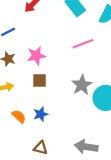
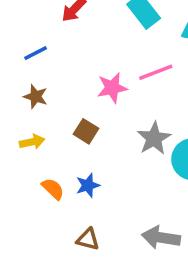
pink star: (36, 56) -> (112, 88), moved
brown square: (40, 81) -> (86, 131), turned 32

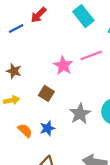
blue line: (36, 53) -> (16, 28), moved
pink star: (112, 88) -> (63, 65), turned -30
gray star: (154, 138) -> (80, 114), moved

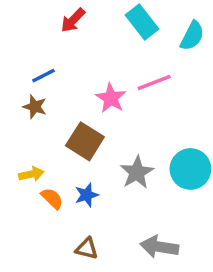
blue line: (16, 28) -> (43, 76), moved
brown square: (46, 93) -> (85, 141), size x1.5
yellow arrow: (12, 100) -> (31, 174), moved

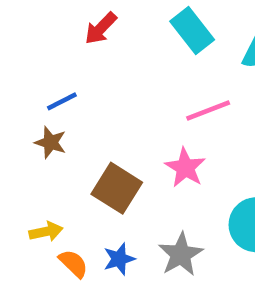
pink star: (111, 98) -> (185, 168), moved
gray star: (137, 172) -> (181, 254), moved

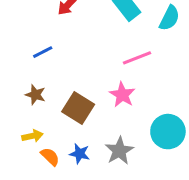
brown star: (51, 142) -> (35, 95), moved
blue star: (119, 259) -> (80, 154), turned 30

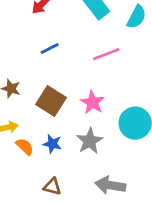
blue line: (43, 52) -> (50, 49), moved
pink star: (122, 95) -> (92, 102), moved

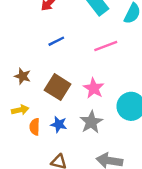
orange semicircle: (25, 147) -> (35, 127), turned -133

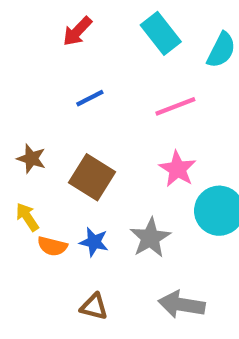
pink star: (94, 88) -> (177, 169), moved
yellow arrow: (20, 110) -> (27, 217), turned -112
orange semicircle: (35, 127) -> (52, 246), turned -77

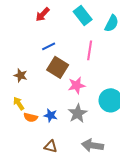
pink line: (175, 106) -> (90, 50), turned -60
pink star: (177, 169) -> (77, 85), moved, turned 30
brown square: (92, 177) -> (58, 67), moved

